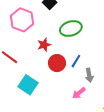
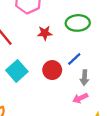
red circle: (57, 63) -> (52, 70), moved
pink arrow: (79, 93) -> (80, 98), moved

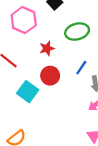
red circle: (52, 70) -> (50, 76), moved

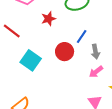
red circle: (50, 76) -> (65, 52), moved

